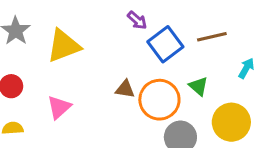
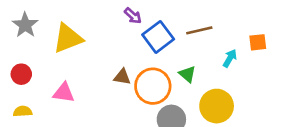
pink triangle: (59, 107) -> (64, 93), turned 50

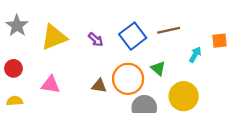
purple arrow: (133, 16) -> (96, 40), moved
brown triangle: (122, 77) -> (99, 86), moved

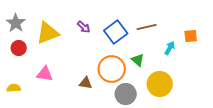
purple arrow: (96, 40) -> (84, 27), moved
red circle: (13, 68) -> (19, 48), moved
brown triangle: (99, 86) -> (86, 83), moved

